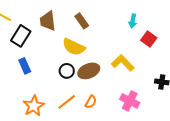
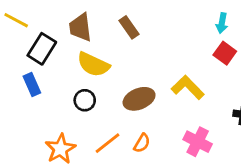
cyan arrow: (133, 21) -> (222, 23), moved
yellow semicircle: (74, 47) -> (93, 65), moved
blue rectangle: (25, 66) -> (32, 85), moved
black circle: (67, 71) -> (85, 100), moved

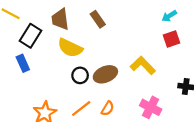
cyan arrow: (222, 23) -> (169, 16), turned 48
red square: (225, 53) -> (171, 39), turned 35
black circle: (85, 100) -> (80, 75), moved

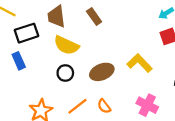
black rectangle: (31, 36) -> (26, 33), turned 40
black circle: (80, 75) -> (65, 73), moved
orange semicircle: (108, 108) -> (104, 106), turned 112

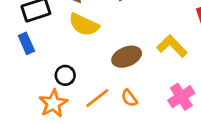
black circle: (65, 73) -> (65, 75), moved
pink cross: (147, 105) -> (181, 97), turned 30

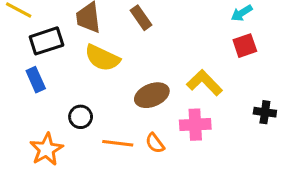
pink cross: (181, 97) -> (195, 125), moved, turned 30
orange line: (97, 98) -> (118, 143), turned 45
orange star: (53, 103) -> (46, 149), moved

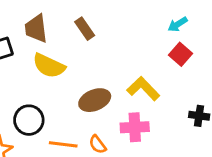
red square: (245, 46) -> (180, 54), turned -30
black circle: (81, 117) -> (29, 120), size x1.4

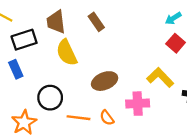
yellow semicircle: (49, 66) -> (67, 53), turned 40
yellow L-shape: (143, 89) -> (160, 77), moved

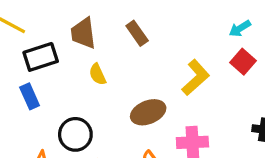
yellow semicircle: (67, 53) -> (98, 74), size x0.6
yellow L-shape: (160, 77) -> (196, 77), moved, turned 92

